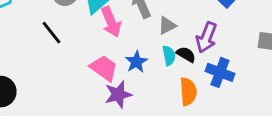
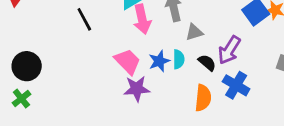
cyan semicircle: (169, 56) -> (179, 59), moved

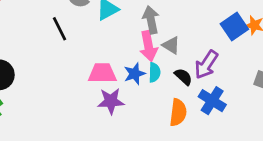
pink arrow: (142, 19) -> (148, 46), moved
gray triangle: (194, 32) -> (171, 45), turned 48
pink trapezoid: (128, 62) -> (102, 73), turned -48

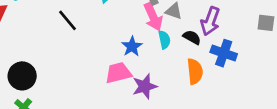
pink trapezoid: (102, 73) -> (118, 73), moved
blue star: (135, 74) -> (132, 47), moved
purple star: (111, 101) -> (145, 86), moved

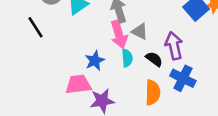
purple arrow: (210, 21) -> (174, 46), turned 140

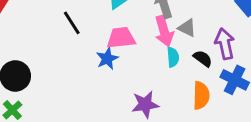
blue star: (95, 61) -> (107, 59), moved
pink trapezoid: (78, 84) -> (121, 38), moved

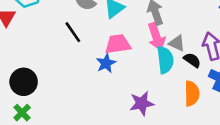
gray triangle: (187, 28) -> (177, 43), moved
cyan semicircle: (173, 57) -> (165, 60), size x1.5

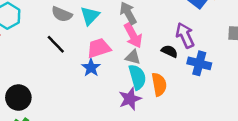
gray triangle: (177, 43) -> (133, 57), moved
cyan semicircle: (165, 60) -> (137, 77), moved
orange semicircle: (192, 94) -> (159, 84), moved

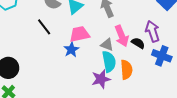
pink arrow: (133, 35) -> (122, 36), moved

